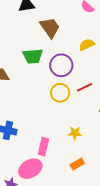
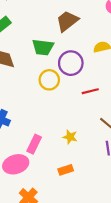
brown trapezoid: (50, 28) -> (67, 21), turned -105
yellow circle: (60, 93) -> (49, 80), moved

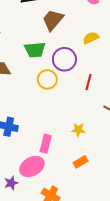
red line: (90, 91) -> (89, 82), turned -49

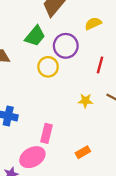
green trapezoid: (35, 50) -> (35, 36), turned -45
red line: (89, 82) -> (100, 65), moved
yellow star: (78, 130) -> (85, 101), moved

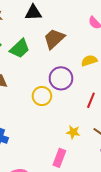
green trapezoid: (35, 36) -> (20, 49), moved
pink rectangle: (47, 133) -> (59, 158), moved

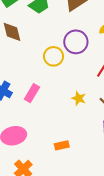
pink rectangle: (59, 158) -> (32, 93), moved

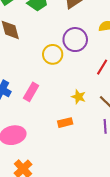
orange rectangle: (62, 145) -> (65, 123), moved

